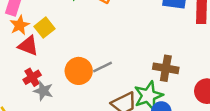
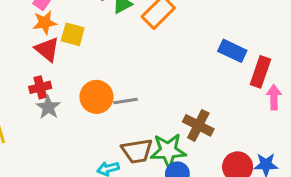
yellow square: (45, 28) -> (73, 34), turned 36

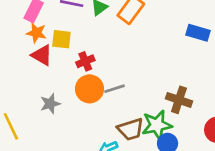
orange star: (45, 23) -> (36, 33), turned 30
red cross: (40, 87) -> (85, 61), moved
gray star: (48, 107) -> (50, 104), turned 30

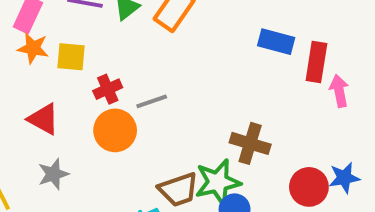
red triangle: (42, 55) -> (43, 119), moved
gray line: (114, 89) -> (152, 101), moved
gray star: (50, 104) -> (53, 174), moved

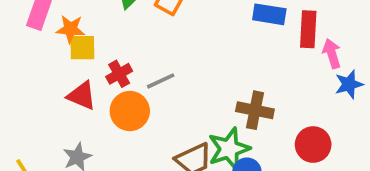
orange star: (33, 48) -> (71, 29), moved
red triangle: (43, 119) -> (82, 96), moved
blue star: (344, 178) -> (349, 84), moved

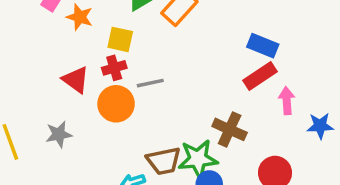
red rectangle: (308, 29) -> (260, 76), moved, turned 40
yellow square: (82, 48) -> (120, 39), moved
pink arrow: (332, 54) -> (287, 101), moved

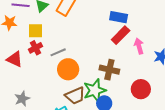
orange circle: (116, 104) -> (68, 69), moved
gray star: (59, 134) -> (22, 99), moved

